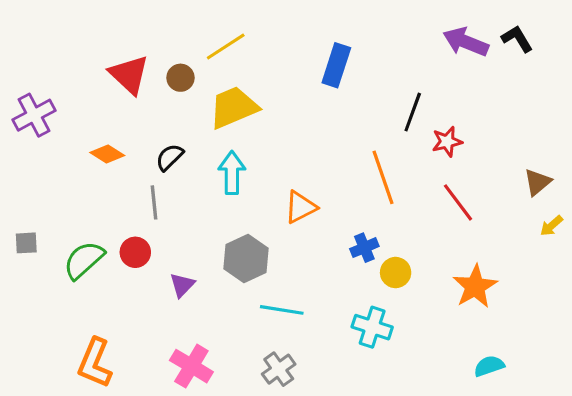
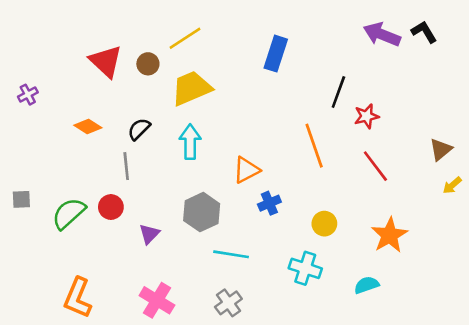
purple cross: (34, 115) -> (28, 95), size x0.6
blue cross: (364, 248) -> (269, 203), moved
cyan semicircle: (489, 366) -> (367, 285), moved

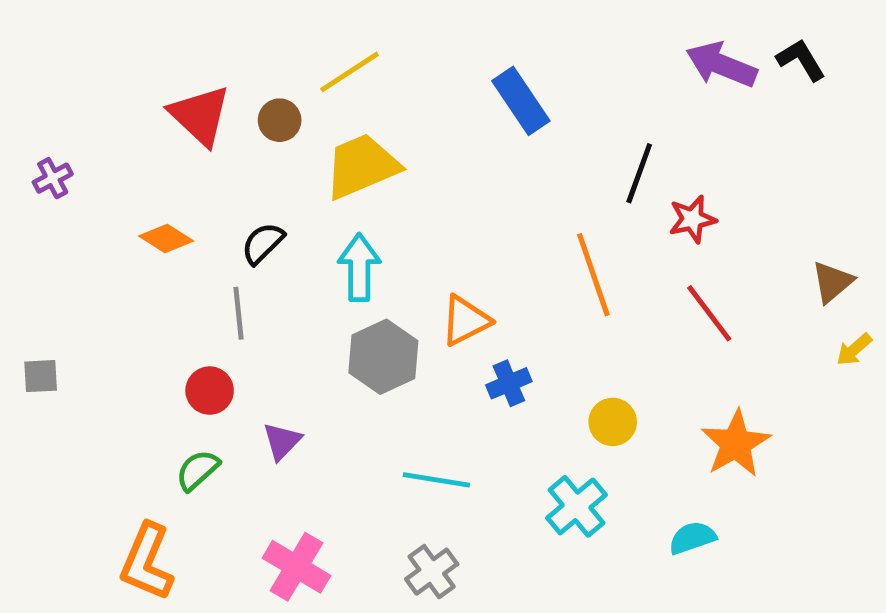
blue rectangle: (276, 54) -> (521, 101), turned -52
gray hexagon: (202, 212) -> (383, 357), moved
green semicircle: (69, 213) -> (198, 470), moved, size x0.7
cyan cross: (305, 268) -> (576, 506), turned 32

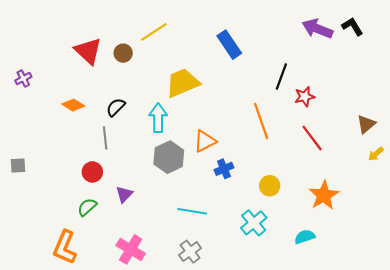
yellow trapezoid: (362, 166) -> (183, 83), moved

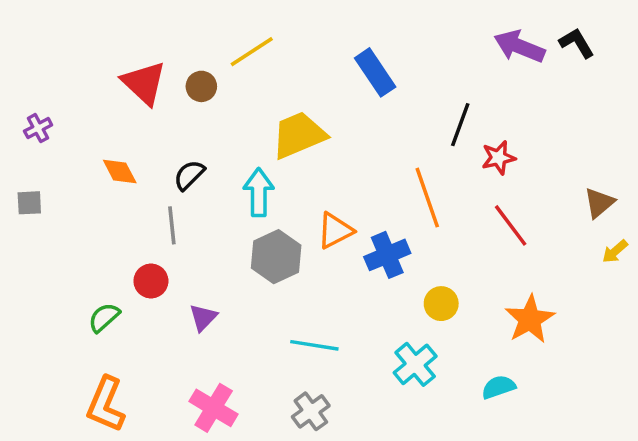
orange diamond: (73, 105) -> (120, 172), turned 30
gray square: (18, 166) -> (29, 203), moved
blue cross: (224, 169) -> (387, 255), moved, size x1.4
green semicircle: (87, 207) -> (104, 317), moved

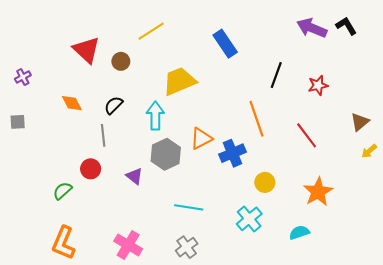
brown circle: (201, 86) -> (121, 61), moved
red star: (498, 158) -> (318, 85), moved
purple triangle: (203, 317) -> (134, 176), moved, turned -36

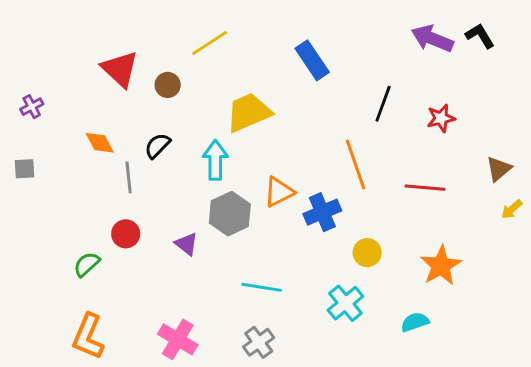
gray line: (103, 135) -> (129, 177), moved
red line: (307, 135) -> (425, 188), turned -48

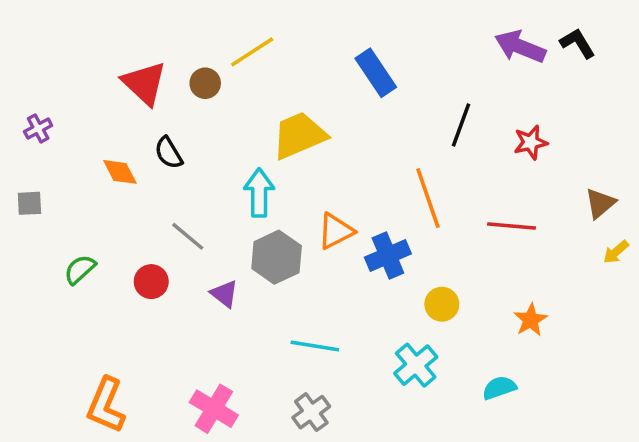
brown circle: (168, 85) -> (205, 83), moved
black semicircle: (157, 146) -> (169, 153), moved, turned -76
gray line: (129, 177) -> (188, 236), moved, turned -44
green semicircle: (87, 264) -> (80, 269), moved
orange star: (441, 266) -> (531, 320), size x0.7

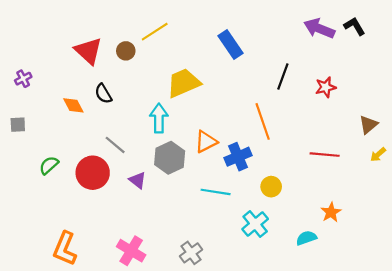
red line: (511, 226) -> (325, 155), moved
red circle: (151, 282) -> (93, 173), size x1.6
orange star: (531, 320) -> (331, 212), moved
cyan line: (315, 346) -> (216, 192), moved

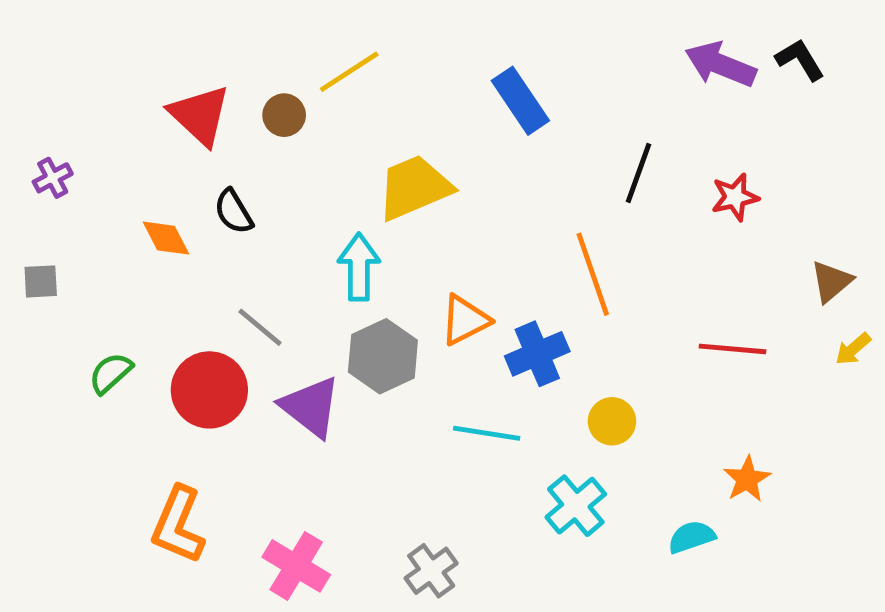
purple triangle: (138, 180) -> (311, 407), size x1.6
orange L-shape: (65, 249) -> (178, 525), moved

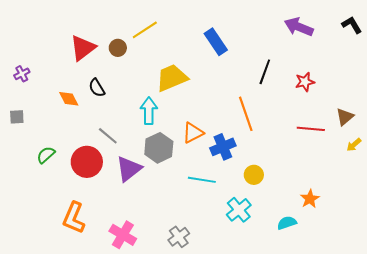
black L-shape: (800, 60) -> (352, 25), moved
red triangle: (200, 115) -> (83, 48), turned 40
red line: (733, 349) -> (311, 129), moved
purple triangle: (311, 407) -> (129, 169), turned 44

